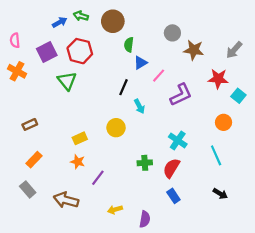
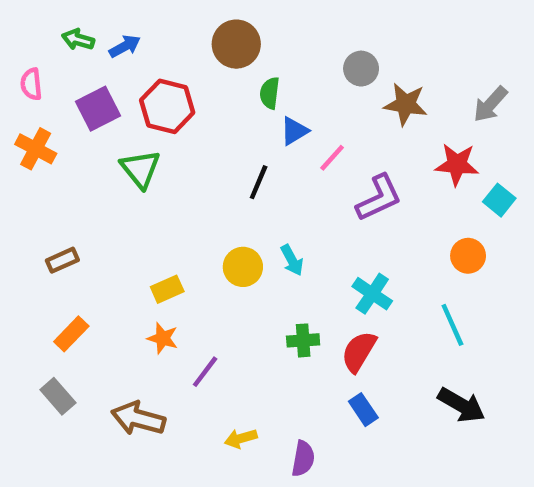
green arrow: (81, 16) -> (78, 40), moved
cyan arrow: (139, 106) -> (292, 260), moved
black arrow: (220, 194) -> (461, 405), size x1.5

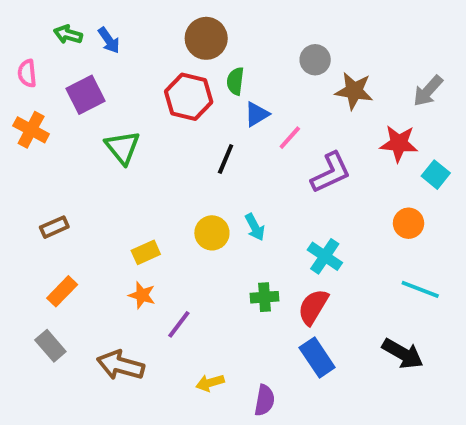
blue arrow: (125, 46) -> (109, 40), turned 84
red hexagon: (167, 106) -> (189, 97), moved
cyan line: (452, 325) -> (420, 289), moved, turned -45
blue rectangle: (363, 410) -> (317, 357), size x1.4

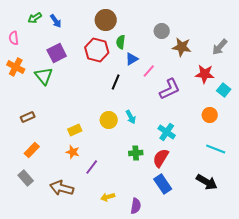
green arrow: (68, 34) -> (35, 18), turned -48
purple square: (86, 95) -> (57, 53), moved
green triangle: (122, 147) -> (44, 76), moved

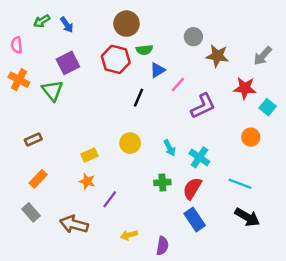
green semicircle: (121, 42) -> (144, 50), turned -104
cyan arrow: (131, 117) -> (170, 148), moved
cyan line: (216, 149) -> (240, 184), moved

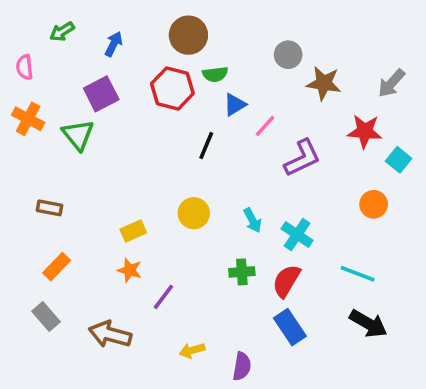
blue arrow: (67, 25) -> (114, 44), moved, turned -119
brown rectangle: (33, 139) -> (50, 208), turned 35

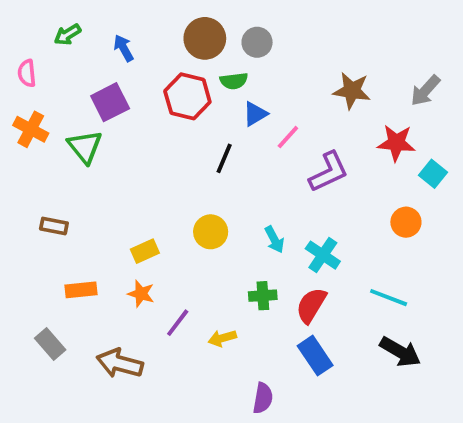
blue arrow: (114, 44) -> (124, 48), turned -55
gray circle: (288, 55) -> (257, 42), moved
orange rectangle: (57, 267) -> (81, 290), moved, turned 40
yellow arrow: (192, 350) -> (222, 338), moved

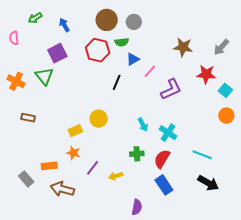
orange cross: (31, 129) -> (16, 81), moved
orange circle: (406, 222) -> (226, 116), moved
yellow circle: (211, 232) -> (99, 119), moved
orange rectangle: (81, 290) -> (49, 166), moved

